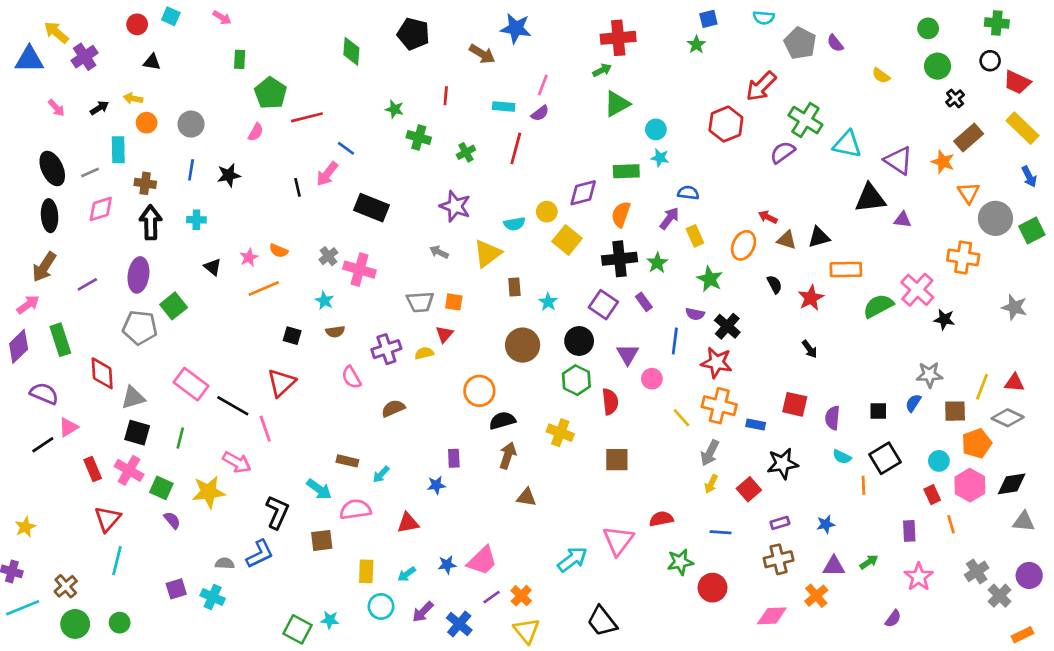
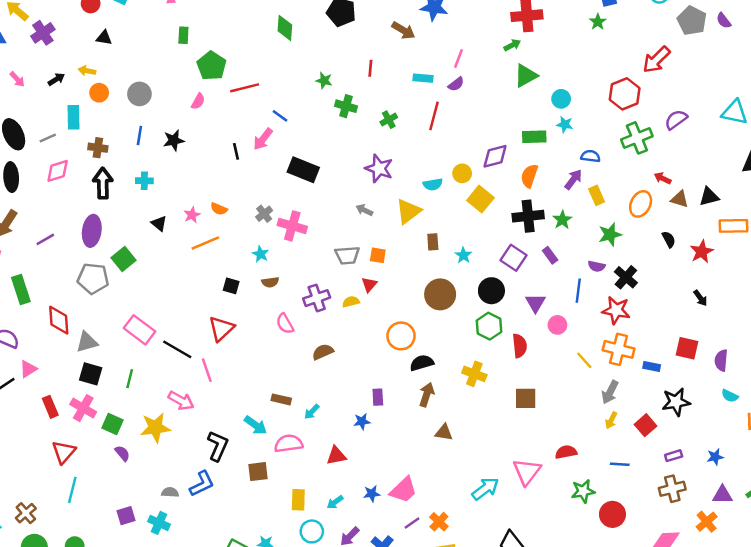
green cross: (805, 120) -> (637, 138), moved, turned 36
green star: (710, 279) -> (610, 234), turned 30

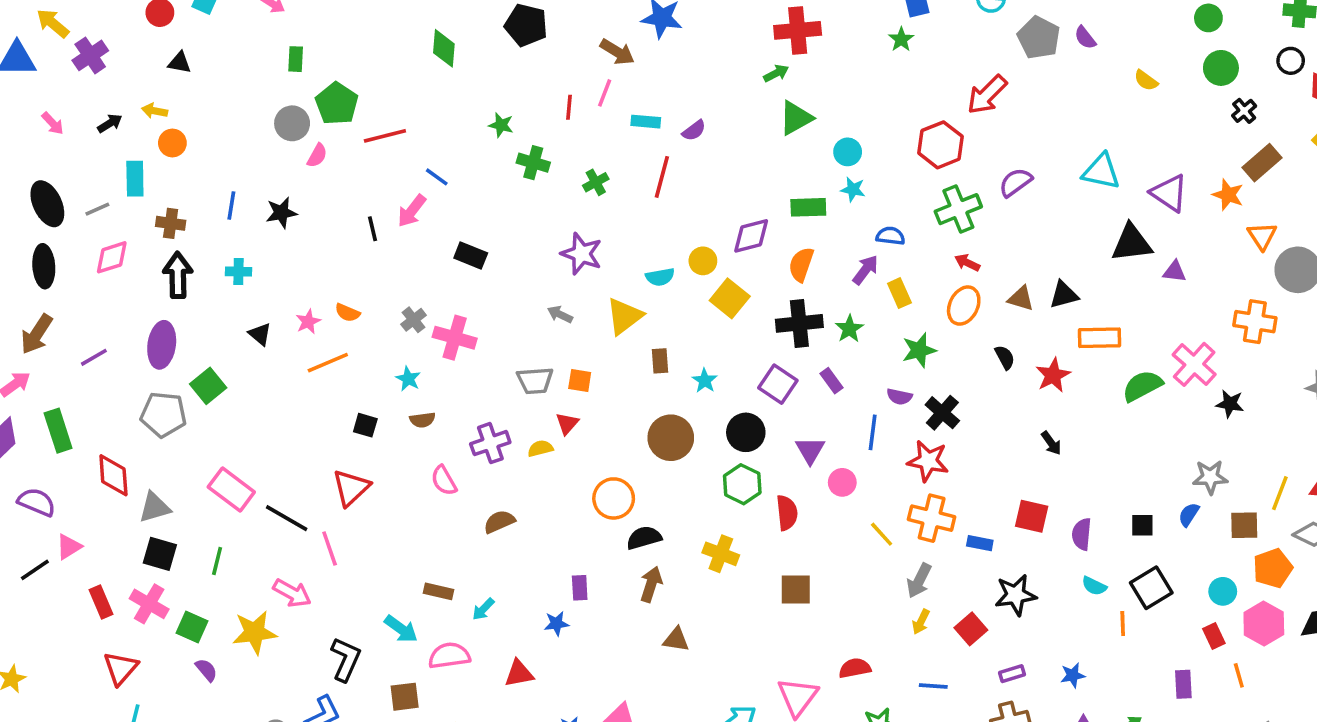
pink line: (458, 58) -> (605, 93), moved
gray circle: (139, 94) -> (292, 123), moved
black rectangle: (303, 170) -> (471, 256), size x0.7
red arrow: (663, 178) -> (967, 263), moved

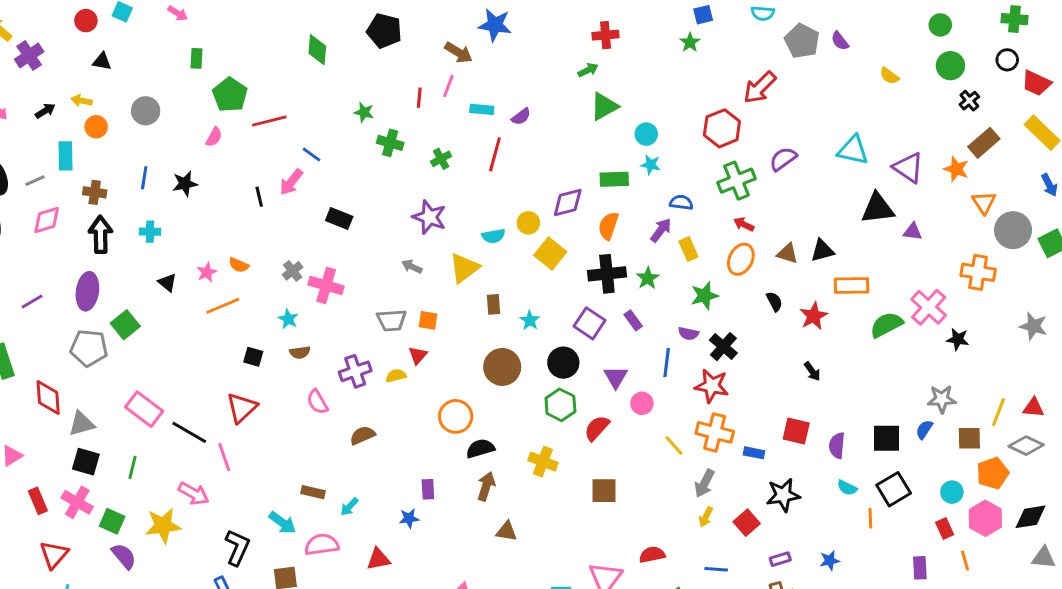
red cross: (798, 30) -> (606, 35), size x0.7
gray circle: (292, 123) -> (146, 111), moved
red semicircle: (787, 513) -> (597, 428), turned -132
black square: (1142, 525) -> (886, 438), size x1.5
purple semicircle: (206, 670) -> (124, 556), size x1.4

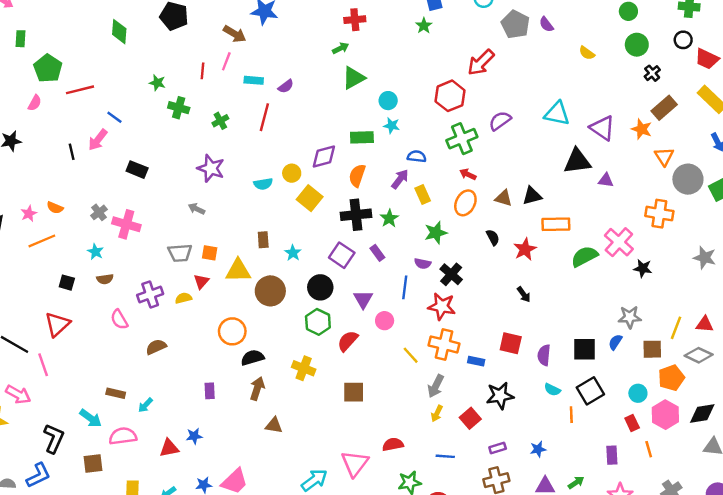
yellow triangle: (464, 268) -> (238, 271), moved, turned 36
blue star: (409, 518) -> (194, 436), moved

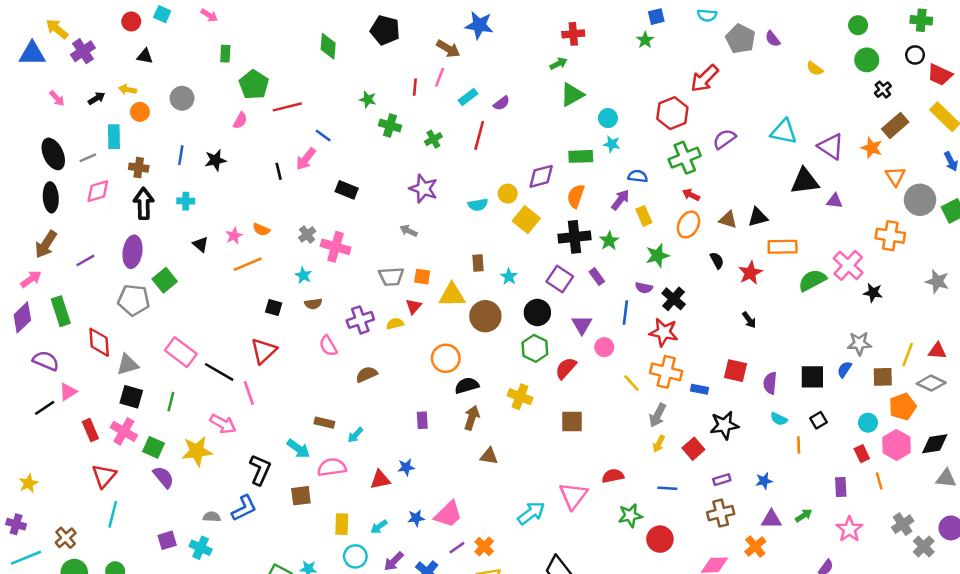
cyan rectangle: (254, 80) -> (468, 97), turned -42
black square: (590, 391) -> (818, 420), size x0.6

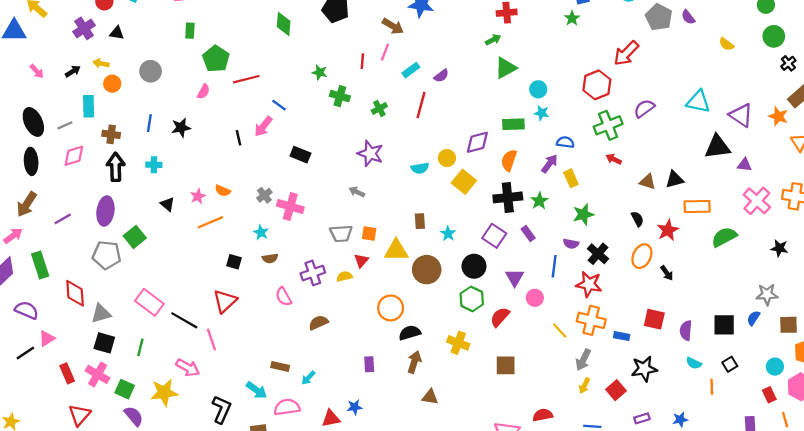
purple cross: (83, 51) -> (84, 28), moved
orange ellipse: (688, 225) -> (642, 256), moved
pink cross: (848, 265) -> (757, 201), moved

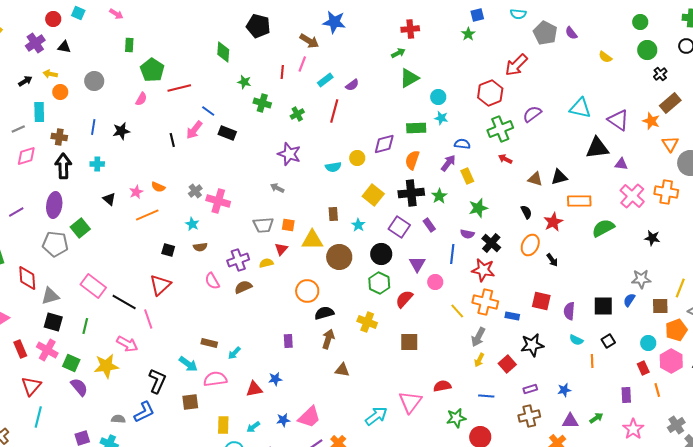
green diamond: (284, 24) -> (223, 52), moved
black rectangle: (300, 155) -> (227, 133), moved
yellow square: (464, 182) -> (373, 195), moved
brown semicircle: (318, 323) -> (243, 287), moved

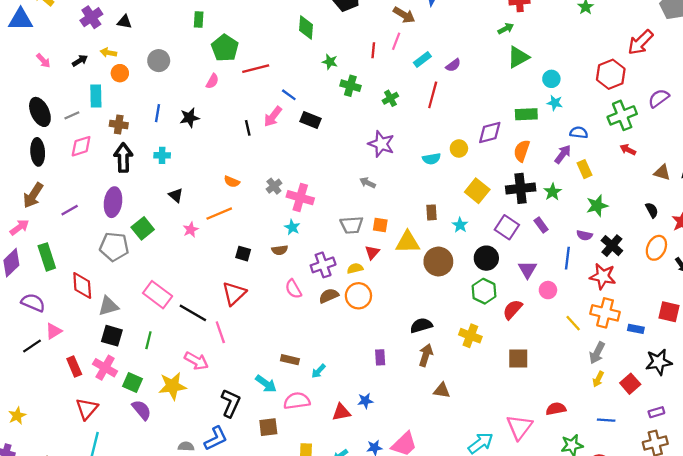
pink star: (136, 192) -> (191, 230), moved
cyan star: (192, 224) -> (292, 227), moved
orange circle: (307, 291) -> (358, 296), moved

